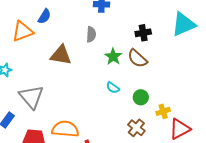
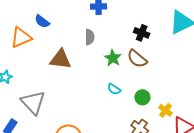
blue semicircle: (44, 16) -> (42, 21), turned 98
black cross: (143, 33) -> (142, 33), turned 35
yellow cross: (163, 111) -> (165, 110), turned -32

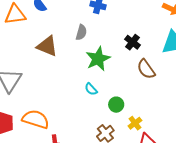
green star: (113, 58) -> (98, 59), size x1.4
brown semicircle: (137, 59) -> (146, 69), moved

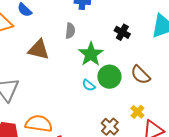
brown semicircle: (146, 69) -> (140, 75), moved
green circle: (116, 105) -> (109, 77), moved, size x1.5

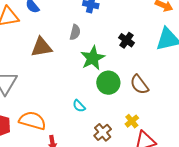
brown triangle: (39, 50) -> (41, 47), turned -30
cyan semicircle: (89, 85) -> (79, 106), moved

